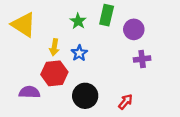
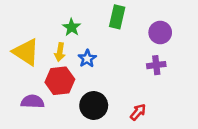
green star: (78, 21) -> (72, 27), moved
yellow triangle: (24, 25) -> (26, 52), moved
purple circle: (134, 29) -> (160, 33), moved

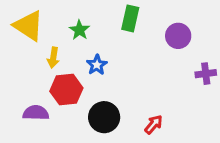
yellow triangle: (26, 52) -> (29, 26), moved
yellow arrow: (60, 52) -> (53, 58), moved
purple cross: (156, 65) -> (206, 74), moved

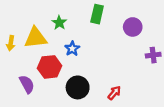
yellow triangle: (29, 26) -> (36, 38), moved, turned -40
yellow arrow: (53, 58) -> (11, 43), moved
purple semicircle: (36, 113) -> (27, 84), turned 60

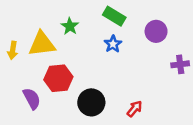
green rectangle: (97, 14) -> (114, 16), turned -72
blue star: (72, 49) -> (113, 44), moved

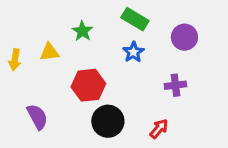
yellow triangle: (42, 44) -> (49, 52), size x0.6
purple cross: (180, 64) -> (175, 85), moved
red hexagon: (58, 78) -> (88, 85), moved

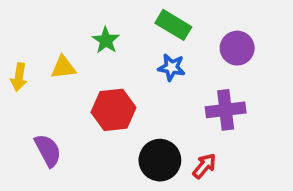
blue star: (133, 52) -> (171, 67), turned -30
purple cross: (175, 85) -> (226, 110), size x1.4
black circle: (108, 121) -> (160, 160), moved

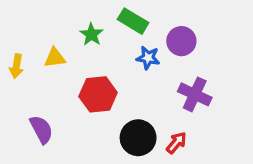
green rectangle: (173, 25) -> (133, 21), moved
purple circle: (237, 48) -> (181, 41), moved
purple cross: (226, 110) -> (195, 94), turned 32

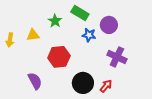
purple semicircle: (41, 129) -> (35, 81), moved

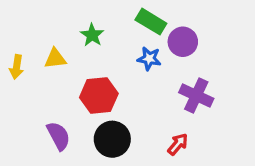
green rectangle: (80, 13) -> (151, 22), moved
black circle: (83, 83) -> (112, 139), moved

